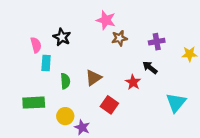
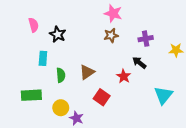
pink star: (106, 20) -> (113, 13), moved
pink semicircle: (36, 45) -> (34, 25), moved

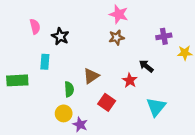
purple cross: (146, 39) -> (164, 36), moved
green semicircle: (61, 75) -> (69, 89), moved
green rectangle: (31, 95) -> (17, 80), moved
cyan triangle: (163, 95) -> (156, 107), moved

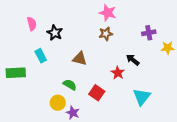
cyan rectangle: (45, 62) -> (41, 56), turned -32
brown triangle: (91, 76) -> (80, 59), moved, turned 49
green semicircle: (69, 89) -> (70, 85), moved, turned -56

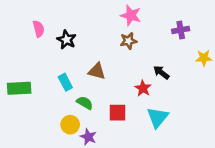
purple cross: (149, 33) -> (181, 30), moved
cyan rectangle: (41, 56) -> (65, 82), moved
red square: (97, 93) -> (117, 113), turned -35
cyan triangle: (142, 97) -> (158, 117), moved

